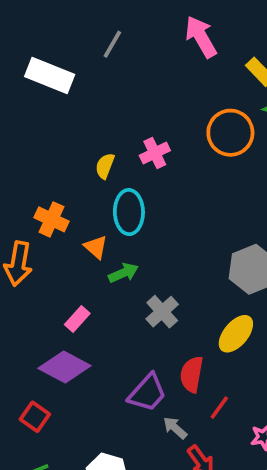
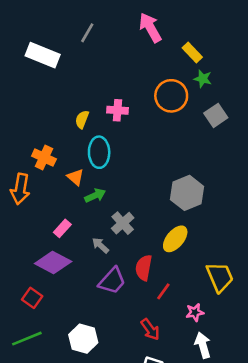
pink cross: (155, 153) -> (117, 110), turned 30
gray arrow: (175, 428) -> (100, 245), moved

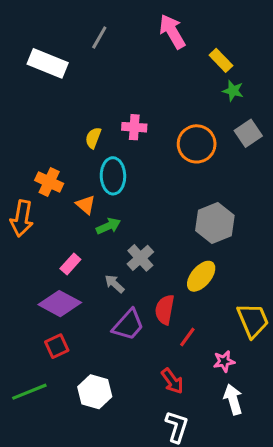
orange circle: (171, 96) -> (197, 144), moved
red square: (32, 298) -> (57, 346), moved, turned 30

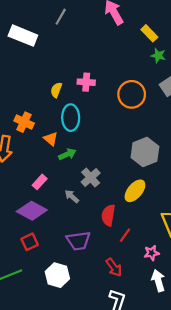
purple trapezoid: (128, 325) -> (78, 241), moved, turned 40

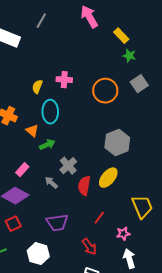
red semicircle: (108, 215) -> (84, 186), moved

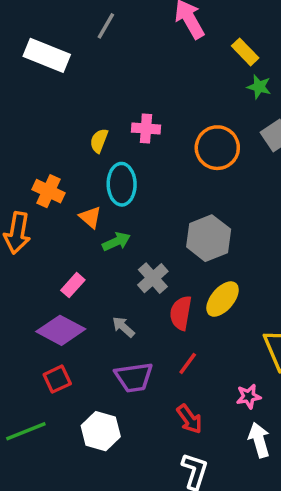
gray hexagon: (117, 143) -> (209, 238), moved
gray arrow: (51, 183) -> (123, 327), moved
red line: (99, 218) -> (188, 363), moved

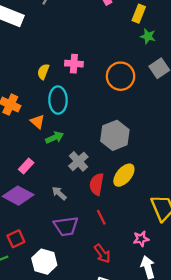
yellow rectangle: (245, 52) -> (139, 14), turned 66
red line: (188, 363) -> (101, 217), turned -63
red square: (57, 379) -> (16, 239), moved

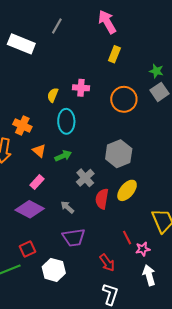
yellow rectangle: (139, 14) -> (114, 54), moved
green star: (148, 36) -> (156, 71), moved
orange triangle: (38, 122) -> (39, 151), moved
red line: (101, 217) -> (127, 238), moved

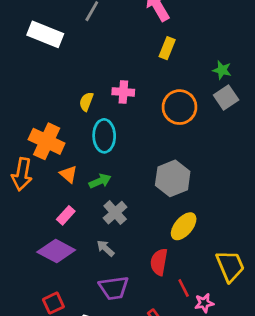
orange cross: (22, 125) -> (47, 141), size x1.4
gray cross: (85, 178) -> (115, 213), moved
red semicircle: (102, 199) -> (159, 262), moved

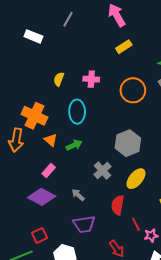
white rectangle: (45, 34) -> (33, 36), size x0.7
yellow rectangle: (167, 48) -> (124, 47), turned 35
yellow semicircle: (86, 102) -> (59, 79), moved
gray cross: (115, 213) -> (102, 170), moved

